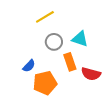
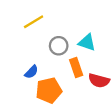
yellow line: (45, 17) -> (34, 22), moved

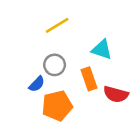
yellow line: (34, 22) -> (57, 25), moved
gray circle: (59, 46) -> (55, 65), moved

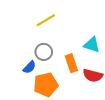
cyan triangle: (102, 50) -> (92, 45), moved

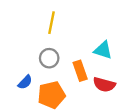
yellow line: (46, 20) -> (51, 23), turned -48
blue semicircle: (29, 67) -> (25, 82), moved

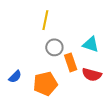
gray circle: (49, 58) -> (54, 47), moved
blue semicircle: (25, 82) -> (15, 77), moved

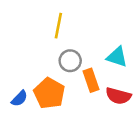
orange pentagon: (45, 84) -> (49, 93), moved, turned -30

